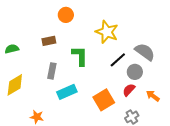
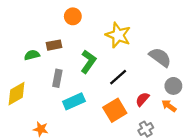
green semicircle: (12, 49) -> (32, 55), moved
green L-shape: (80, 56) -> (88, 62), turned 35
black line: (118, 60) -> (118, 77), moved
gray circle: (135, 72) -> (173, 86), moved

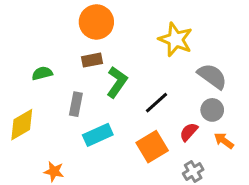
orange circle: (73, 16) -> (96, 22), size x1.5
yellow star: (118, 35) -> (176, 40), moved
brown rectangle: (54, 45) -> (92, 60), moved
gray circle: (173, 86) -> (212, 110), moved

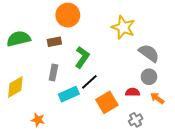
brown rectangle: (92, 60) -> (54, 42), moved
green semicircle: (42, 73) -> (18, 39), moved, size x1.6
black line: (156, 103) -> (89, 82), moved
red semicircle: (189, 132) -> (133, 92), turned 48

